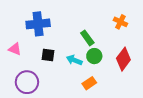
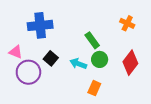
black square: (48, 55) -> (51, 58), turned 32
purple circle: (27, 82) -> (28, 72), moved
orange rectangle: (89, 83) -> (94, 88), turned -32

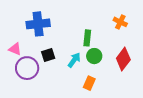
green rectangle: (92, 40) -> (87, 38), turned 42
black square: (51, 58) -> (48, 55), turned 32
cyan arrow: (78, 64) -> (74, 60), turned 105

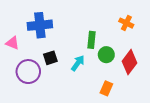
pink triangle: (15, 49) -> (12, 43), moved
green circle: (94, 56) -> (106, 55), moved
orange rectangle: (89, 83) -> (106, 88), moved

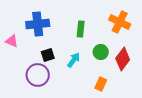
orange cross: (126, 23) -> (120, 22), size x1.5
green rectangle: (92, 40) -> (81, 29), moved
purple circle: (28, 72) -> (38, 75), moved

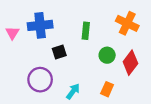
pink triangle: (12, 41) -> (12, 33), moved, turned 40
black square: (48, 55) -> (59, 52), moved
cyan arrow: (74, 60) -> (73, 91), moved

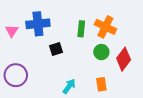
orange cross: (127, 23) -> (105, 27), moved
purple circle: (40, 80) -> (16, 75), moved
orange rectangle: (107, 89) -> (101, 84), turned -32

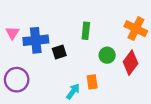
blue cross: (38, 24) -> (36, 40), moved
orange cross: (105, 27) -> (136, 29), moved
orange rectangle: (101, 84) -> (92, 82), moved

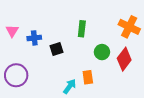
blue cross: (36, 40) -> (34, 38), size x0.6

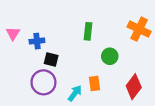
black square: (57, 49) -> (51, 60), moved, turned 32
red diamond: (124, 59) -> (134, 87), moved
purple circle: (16, 75) -> (43, 82), moved

